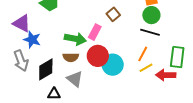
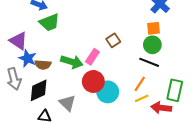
brown semicircle: (71, 57) -> (43, 65), moved

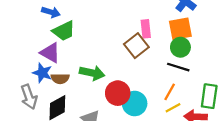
orange square: (154, 28) -> (180, 29), size x1.5
brown square: (113, 40) -> (136, 46), size x1.5
purple triangle: (18, 41) -> (50, 53), moved
pink rectangle: (92, 57) -> (146, 29), moved, turned -35

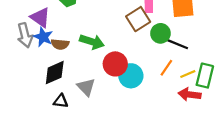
green circle: (180, 47) -> (160, 33), moved
purple triangle: (50, 53) -> (40, 17), moved
gray arrow: (29, 97) -> (25, 35), moved
yellow line: (173, 108) -> (188, 74), moved

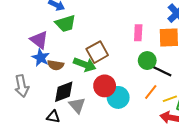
brown square: (138, 19) -> (97, 52), moved
gray arrow: (25, 35) -> (22, 86), moved
black diamond: (55, 73) -> (64, 92), moved

